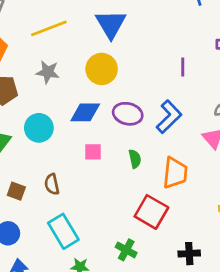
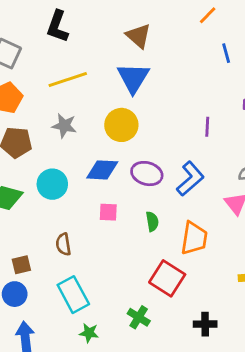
brown square: (16, 191) -> (21, 265), moved, turned -36

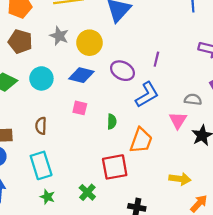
yellow circle: (121, 125) -> (89, 43), moved
purple line: (207, 127) -> (156, 59), moved
purple ellipse: (147, 174) -> (122, 71), moved
red square: (167, 278) -> (115, 167), turned 36

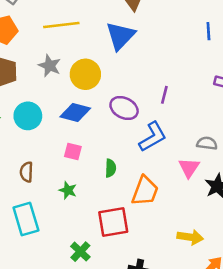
green star: (47, 197) -> (68, 190), moved

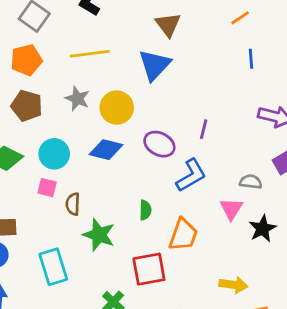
pink square: (73, 152) -> (47, 188), moved
brown semicircle: (26, 172) -> (73, 204), moved
green star: (68, 190) -> (99, 235), size x1.6

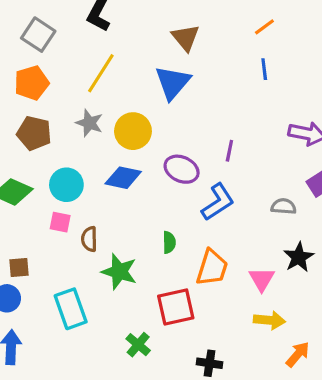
yellow line: (90, 54) -> (101, 73), turned -48
blue line: (251, 59) -> (264, 69), moved
pink triangle: (231, 209) -> (262, 279), moved

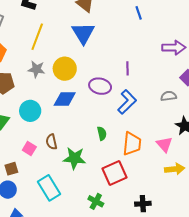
pink square: (60, 222) -> (29, 149), moved, turned 32

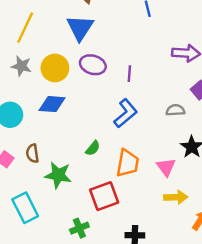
purple ellipse: (100, 86) -> (93, 65), moved
green semicircle: (102, 133) -> (93, 148), turned 48
green cross: (96, 201) -> (79, 228), turned 35

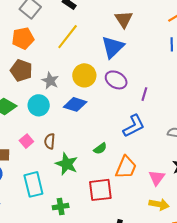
gray star: (21, 66) -> (50, 81), moved
green cross: (79, 228) -> (61, 207), moved

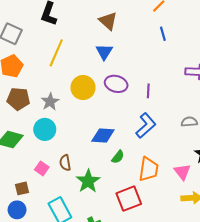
blue triangle: (113, 47) -> (104, 52), size x0.7
gray star: (50, 81) -> (50, 102), turned 30
blue diamond: (75, 104) -> (103, 136), moved
green star: (67, 164) -> (88, 181), turned 30

